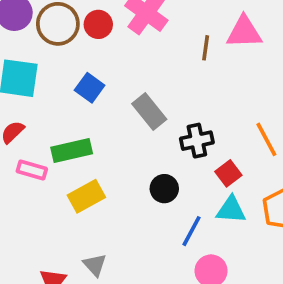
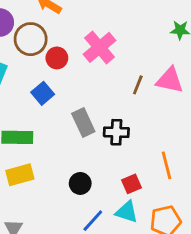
red circle: (98, 24) -> (57, 58), moved
black cross: (197, 141) -> (116, 132), moved

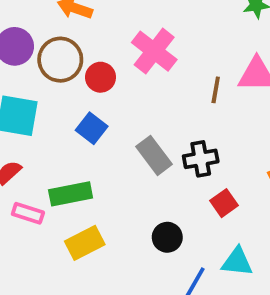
red square: (131, 184) -> (224, 203), moved

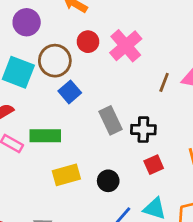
brown circle: (60, 60) -> (55, 61), moved
red circle: (101, 77) -> (88, 42), moved
yellow rectangle: (85, 243) -> (66, 175), moved

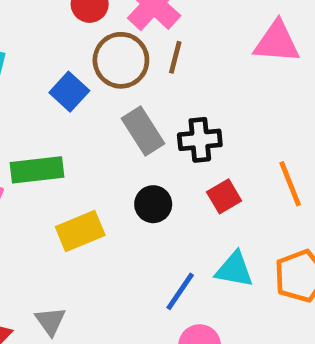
brown circle: (55, 61) -> (121, 60), moved
brown line: (164, 82) -> (175, 57), moved
black circle: (108, 181) -> (153, 204), moved

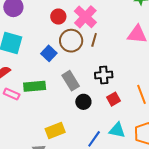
gray rectangle: (143, 131) -> (71, 81), moved
yellow rectangle: (80, 231) -> (55, 130), moved

